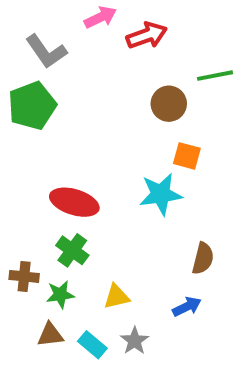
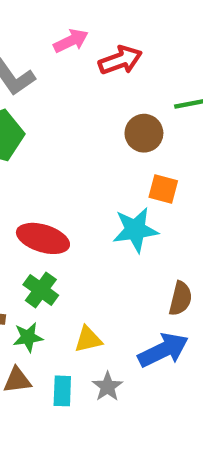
blue arrow: (187, 307) -> (163, 350), size x1.6
cyan rectangle: (92, 345) -> (62, 391), turned 52

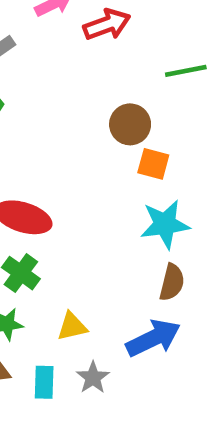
brown circle: (144, 133) -> (130, 124), moved
cyan star: (135, 230) -> (165, 224), moved

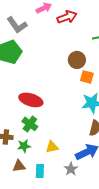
gray star: (93, 378) -> (71, 169), moved

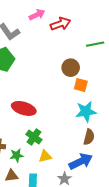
green cross: (30, 124) -> (34, 137), moved

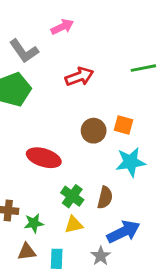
red arrow: (60, 24) -> (79, 77), moved
brown circle: (71, 68) -> (94, 131), moved
green cross: (34, 137) -> (72, 196), moved
brown semicircle: (89, 137) -> (105, 198), moved

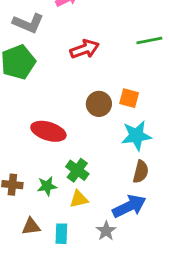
gray L-shape: (24, 51) -> (28, 23), turned -32
brown semicircle: (105, 198) -> (141, 172), moved
green star: (34, 223) -> (47, 186), moved

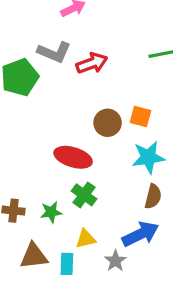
gray L-shape: (28, 23) -> (54, 52), moved
red ellipse: (48, 131) -> (73, 157), moved
yellow triangle: (79, 199) -> (86, 239), moved
brown triangle: (31, 226) -> (34, 256), size x1.4

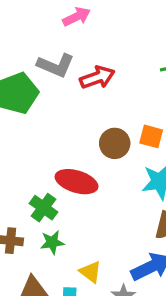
green cross: (84, 195) -> (44, 208), moved
yellow triangle: (86, 239) -> (90, 272), turned 50

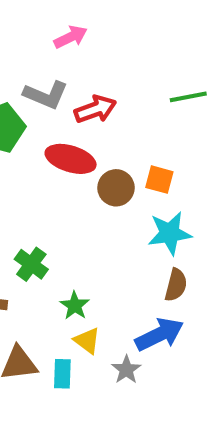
red ellipse: (77, 182) -> (71, 159), moved
green star: (52, 242) -> (75, 306), moved, turned -30

